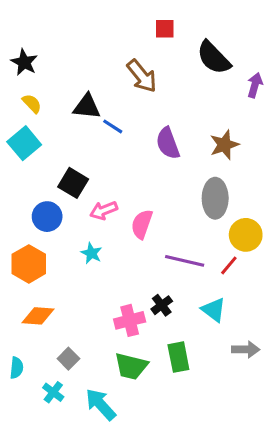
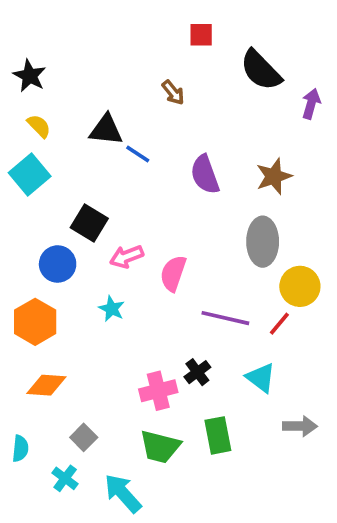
brown arrow: (142, 76) -> (173, 93), size x0.6

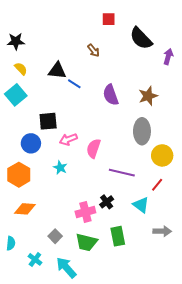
black star: (30, 76) -> (16, 41), turned -30
black square: (89, 223) -> (48, 121), turned -36
red line: (279, 324) -> (157, 185), moved
gray square: (84, 437) -> (55, 236), moved

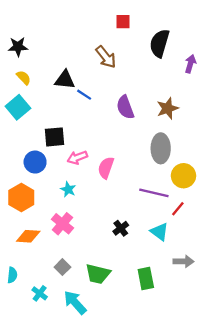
black semicircle: (141, 38) -> (160, 43), turned 60
brown arrow: (94, 50) -> (106, 57), size x1.5
purple line: (122, 173) -> (154, 193), moved
pink cross: (85, 212) -> (62, 224), moved, turned -36
green rectangle: (118, 236) -> (146, 279), moved

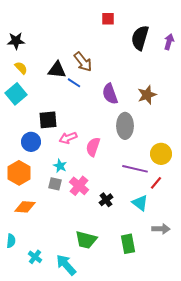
brown arrow: (106, 57) -> (83, 62), moved
purple arrow: (190, 64) -> (169, 42), moved
gray ellipse: (161, 148) -> (125, 126), moved
pink cross: (62, 224) -> (79, 186), moved
gray square: (62, 267) -> (55, 184), moved, turned -32

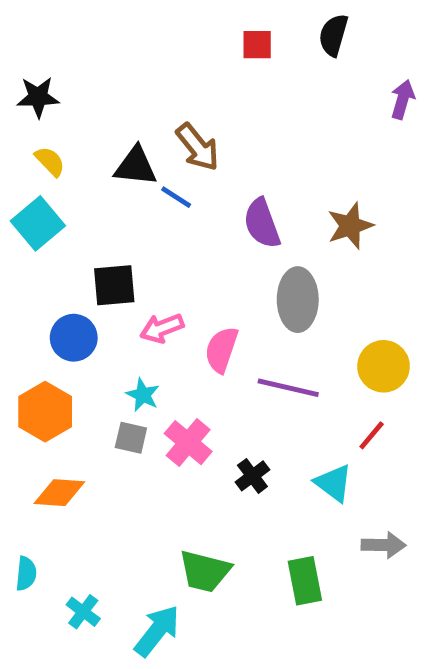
black semicircle: (140, 38) -> (333, 35), moved, size x0.7
purple line: (135, 169) -> (288, 388), moved
cyan arrow: (66, 265) -> (157, 631), turned 80

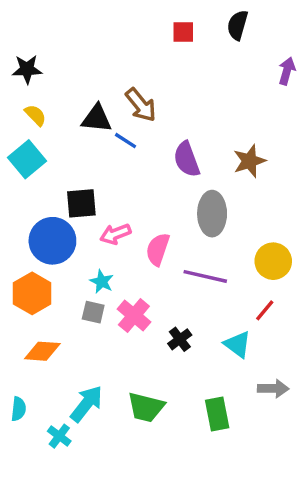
blue circle: (74, 338) -> (52, 241), size x1.4
cyan arrow: (157, 631) -> (86, 404), moved

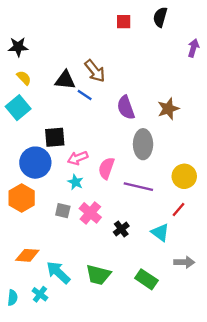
cyan star: (102, 282) -> (75, 182), moved
orange diamond: (42, 351) -> (27, 255), moved
cyan arrow: (86, 404) -> (58, 272), turned -85
cyan semicircle: (19, 409) -> (12, 298), moved
green rectangle: (217, 414) -> (146, 279), turned -45

